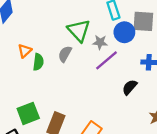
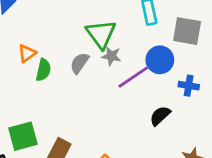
blue circle: (124, 32) -> (160, 60), moved
gray star: (100, 42) -> (111, 56), moved

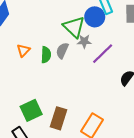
blue circle: (160, 60) -> (95, 17), moved
green semicircle: (43, 70) -> (46, 55), moved

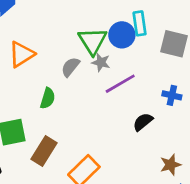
orange triangle: (23, 50) -> (21, 54), size x1.5
green semicircle: (46, 55) -> (48, 98), moved

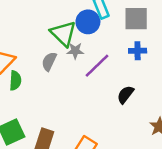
blue cross: (172, 95) -> (138, 51), moved
green semicircle: (48, 98) -> (15, 80), moved

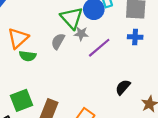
green semicircle: (15, 80) -> (28, 56), turned 91
black semicircle: (125, 95) -> (123, 87), moved

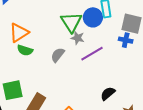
blue cross: (135, 37) -> (126, 40), moved
gray semicircle: (58, 41) -> (58, 55), moved

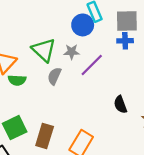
green triangle: (71, 22) -> (44, 50), moved
black semicircle: (108, 94) -> (120, 105), turned -56

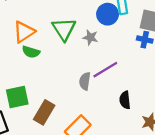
purple line: (92, 65) -> (105, 70), moved
gray semicircle: (54, 76) -> (85, 81), moved, turned -30

